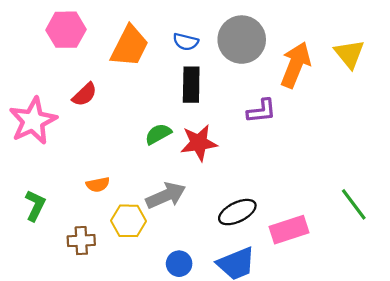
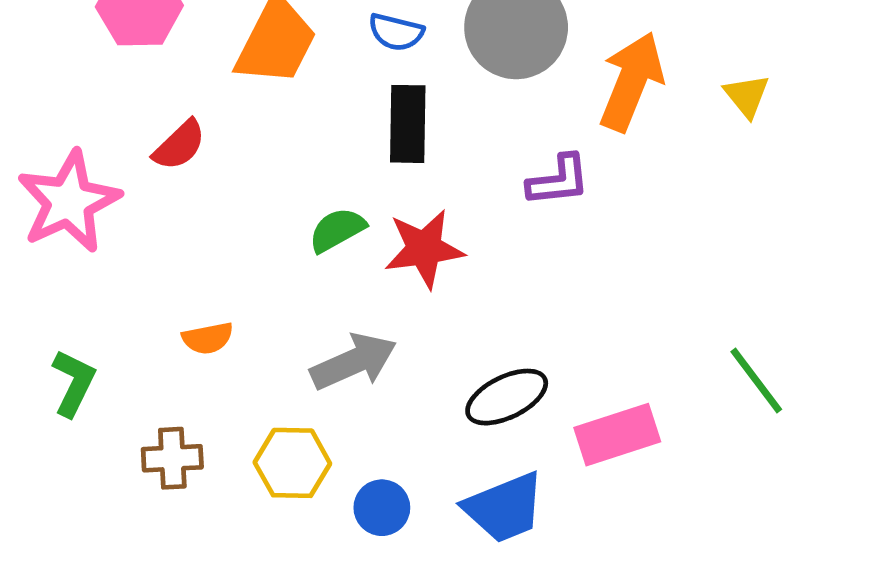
yellow triangle: (349, 54) -> (747, 96), moved, size x0.7
yellow hexagon: (129, 221) -> (292, 463), moved

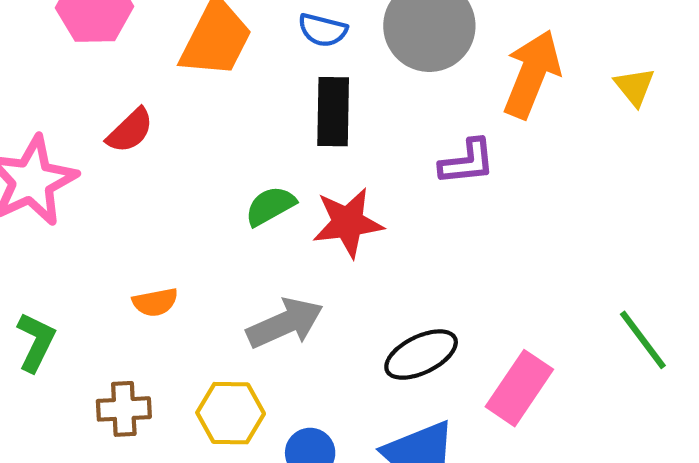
pink rectangle: (617, 435) -> (519, 388), turned -38

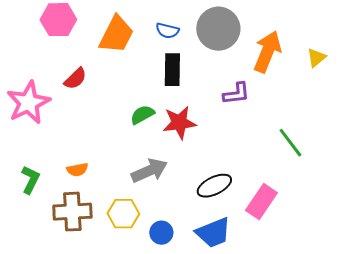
yellow triangle: (635, 87) -> (316, 58), turned 30
orange semicircle: (155, 302) -> (77, 170), moved
green line: (643, 340) -> (290, 143), moved
brown cross: (124, 409) -> (72, 212), size x1.5

